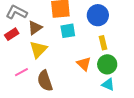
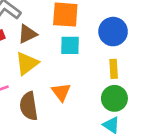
orange triangle: (84, 64) -> (61, 92), moved

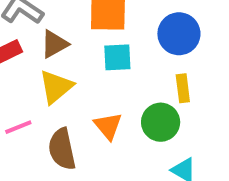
green circle: (114, 98) -> (161, 122), moved

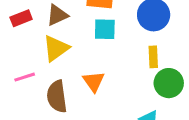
green circle: (161, 122) -> (169, 83), moved

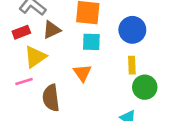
yellow triangle: (56, 48) -> (35, 57), moved
orange triangle: (94, 81) -> (82, 73), moved

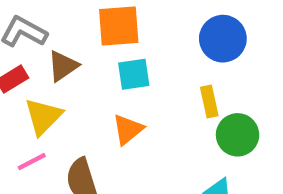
blue circle: (132, 30) -> (223, 39), moved
orange triangle: (82, 73) -> (128, 129), turned 36

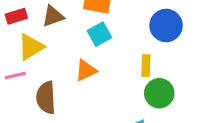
cyan square: (134, 74) -> (99, 34), turned -35

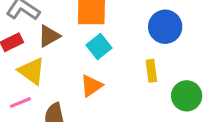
yellow triangle: (31, 47) -> (32, 71), turned -44
green circle: (159, 93) -> (187, 96), moved

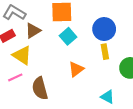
blue circle: (165, 27) -> (104, 29), moved
orange triangle: (91, 86) -> (76, 69), moved

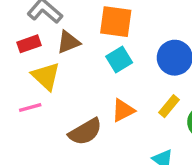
yellow rectangle: (105, 52) -> (169, 106), moved, turned 40
brown semicircle: (40, 88) -> (85, 132), moved, turned -115

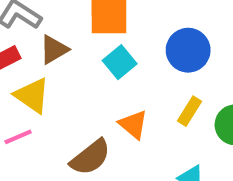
orange triangle: (123, 110) -> (133, 124), turned -45

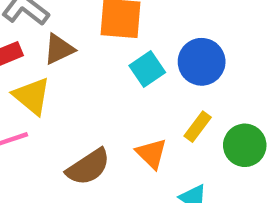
cyan square: (120, 62) -> (147, 69), moved
orange triangle: (133, 124) -> (151, 154), moved

